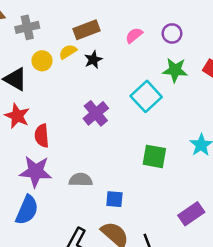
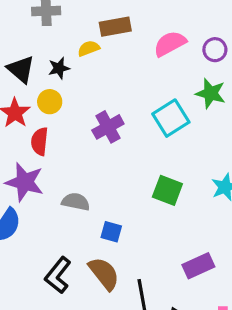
pink semicircle: (134, 35) -> (170, 44), size x1.5
black star: (93, 60) -> (59, 68), moved
yellow circle: (42, 61) -> (50, 102), moved

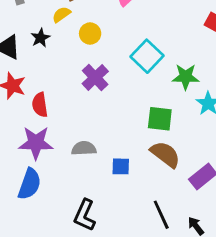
green star: (211, 93) -> (186, 77), moved
yellow circle: (50, 102) -> (90, 34), moved
brown semicircle: (104, 274) -> (165, 154), moved

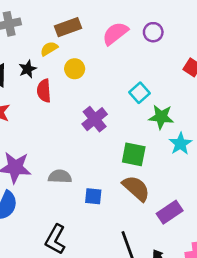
cyan square: (147, 56) -> (139, 93), moved, size x0.7
purple cross: (95, 77) -> (95, 119), moved
red semicircle: (40, 105) -> (44, 91), moved

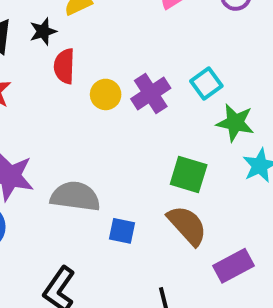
yellow circle: (75, 69) -> (106, 94), moved
purple cross: (95, 119) -> (151, 94), moved
gray semicircle: (60, 176) -> (75, 196), size x1.4

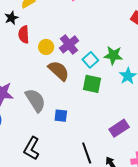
cyan square: (206, 83) -> (90, 60), moved
gray semicircle: (75, 196) -> (35, 100), turned 55
brown semicircle: (187, 225) -> (59, 71), moved

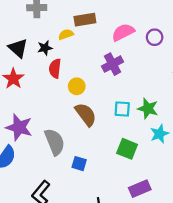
purple cross: (69, 44) -> (113, 64), moved
cyan square: (90, 60) -> (122, 109), turned 35
green square: (92, 84) -> (127, 149), moved

